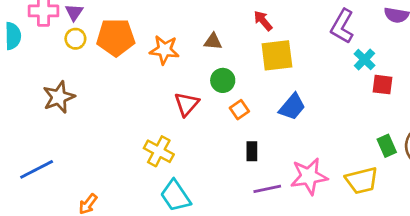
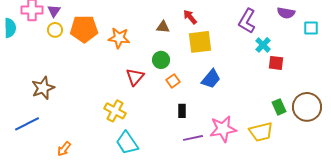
brown triangle: (213, 42) -> (163, 27), moved
brown star: (59, 97) -> (43, 88), moved

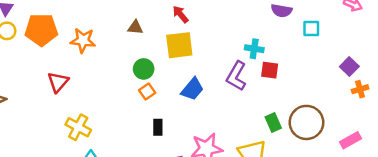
red arrow: (190, 17) -> (180, 14), moved
purple L-shape: (247, 21) -> (236, 76), moved
cyan cross: (263, 45) -> (254, 49), turned -35
green circle: (161, 60) -> (144, 69), moved
red triangle: (135, 77) -> (58, 82), moved

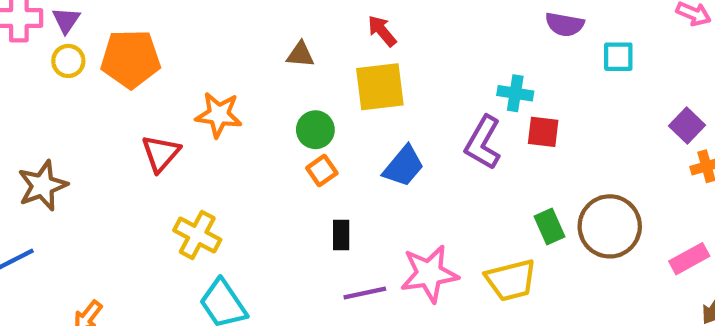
orange star: (83, 40) -> (219, 115), moved

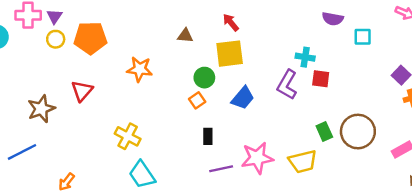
green circle: (315, 130) -> (204, 78), moved
red triangle: (161, 153) -> (82, 91), moved

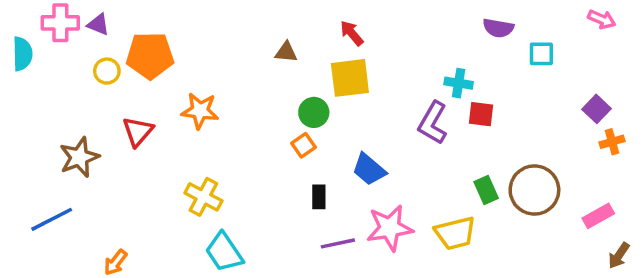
purple triangle: (54, 16) -> (98, 25), turned -42
yellow circle: (56, 39) -> (107, 71), moved
orange star: (140, 69) -> (200, 111), moved
blue trapezoid: (243, 98) -> (369, 169), moved, turned 90

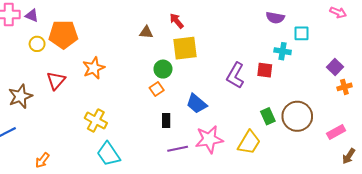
red arrow: (352, 33) -> (177, 21), moved
cyan cross: (459, 83) -> (283, 51), moved
orange star: (200, 111) -> (94, 68), turned -30
yellow trapezoid: (455, 233) -> (249, 142), turned -45

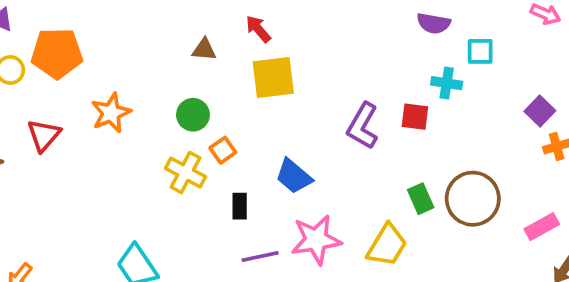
green circle: (163, 69) -> (193, 115), moved
yellow cross: (96, 120) -> (186, 173), moved

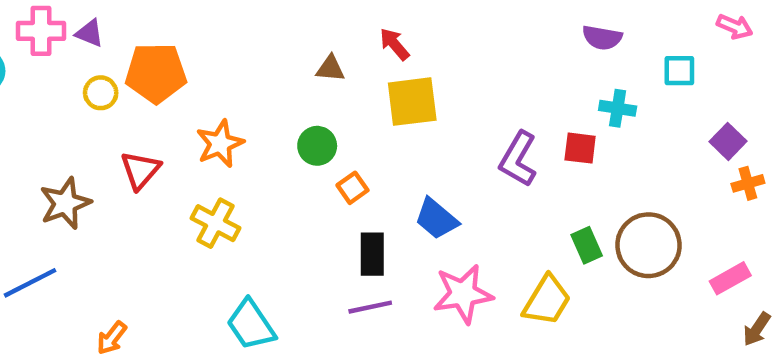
cyan square: (480, 51) -> (679, 71), moved
yellow cross: (186, 173) -> (216, 223), moved
black rectangle: (240, 206) -> (372, 254), size x1.4
purple line: (260, 256) -> (370, 307), moved

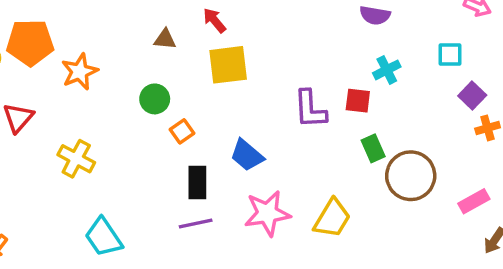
cyan square: (679, 71) -> (450, 55), moved
cyan cross: (618, 108) -> (387, 70), turned -36
orange star: (220, 144) -> (80, 72), moved
purple L-shape: (518, 159) -> (310, 109), turned -33
green rectangle: (587, 245) -> (373, 148), moved

